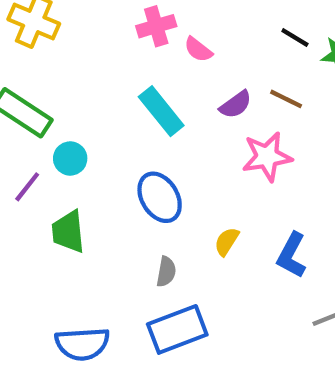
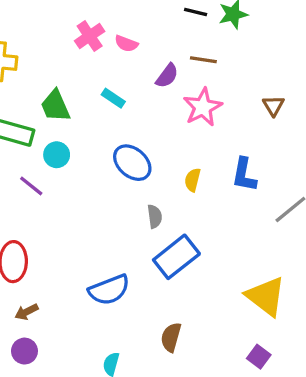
cyan rectangle: (161, 111) -> (113, 98), size x0.6
purple line: (27, 187) -> (31, 186), turned -72
green trapezoid: (68, 232) -> (55, 106), moved

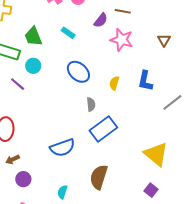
pink star: (203, 107) -> (122, 40), turned -30
brown semicircle: (171, 337) -> (99, 177), size x1.4
purple circle: (24, 351) -> (23, 179), moved

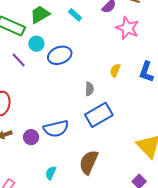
green trapezoid: (33, 37) -> (40, 14), turned 75
blue ellipse: (78, 72) -> (60, 55), moved, turned -70
purple circle: (23, 179) -> (31, 137), moved

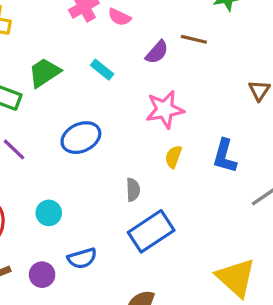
pink star: (127, 28) -> (165, 109), moved, turned -30
cyan circle: (36, 44) -> (49, 213), moved
blue semicircle: (56, 129) -> (82, 258), size x0.7

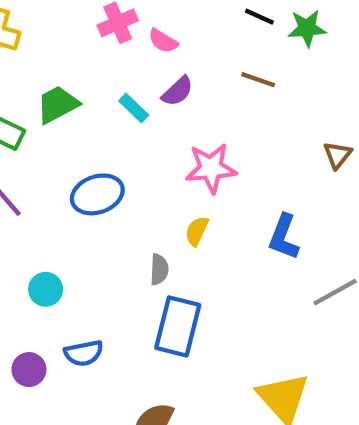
purple semicircle: (157, 52) -> (177, 91), moved
yellow semicircle: (173, 157) -> (197, 231), moved
blue rectangle: (151, 231) -> (178, 326), turned -48

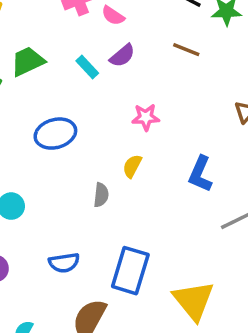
pink star: (211, 168) -> (146, 117), size x0.7
blue rectangle: (178, 326) -> (130, 271), moved
blue semicircle: (84, 353) -> (64, 263), moved

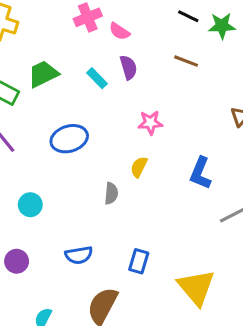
purple semicircle: (122, 56) -> (128, 67), turned -65
blue rectangle: (130, 271) -> (139, 261), size x0.6

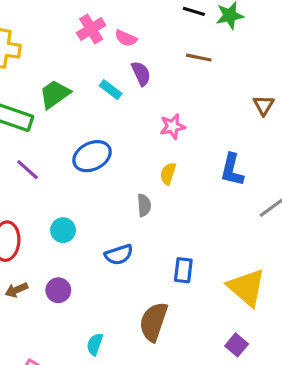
blue semicircle: (79, 255) -> (119, 255), moved

